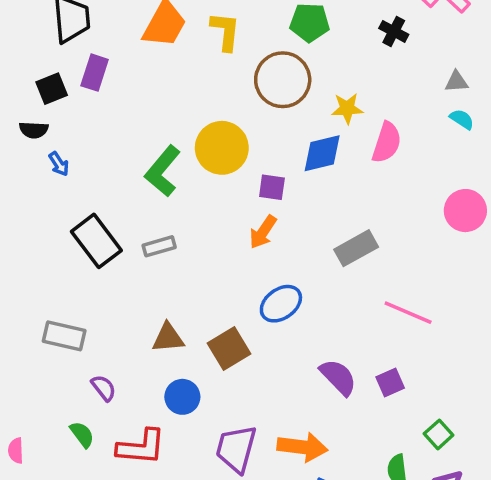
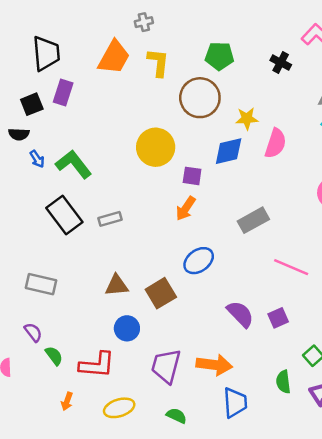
green L-shape: (163, 171) -> (74, 164), moved, turned 102
purple semicircle: (104, 388) -> (33, 332), moved

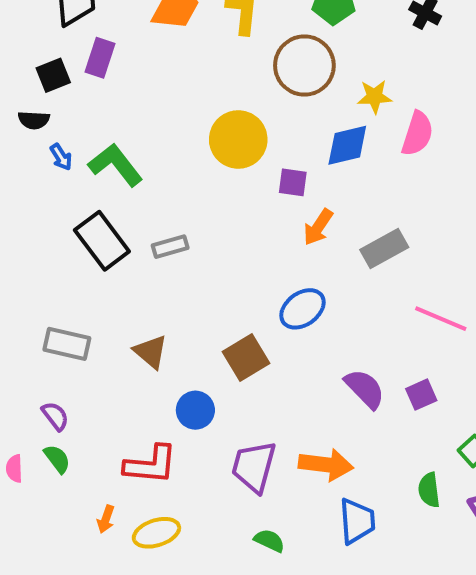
orange arrow: (186, 208) -> (318, 227), moved
brown triangle: (117, 285) -> (151, 352), moved, turned 45
green semicircle: (54, 356) -> (57, 459), moved
yellow ellipse: (119, 408) -> (156, 533), moved

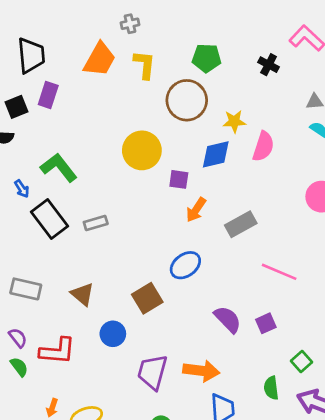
blue arrow: (61, 157) -> (22, 189), moved
red L-shape: (151, 465) -> (57, 351), moved

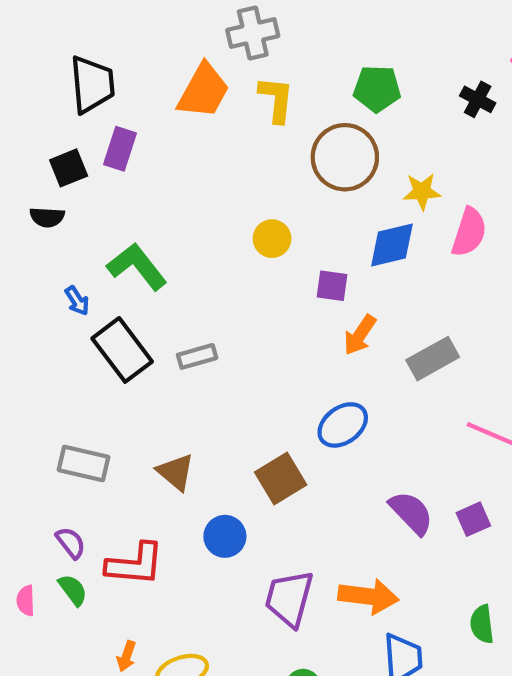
gray cross: (130, 24) -> (253, 33), size x1.6
yellow circle: (142, 150) -> (272, 239), size x0.6

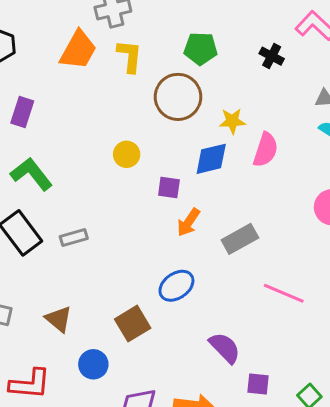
purple rectangle: (120, 149) -> (22, 112), moved
purple square: (473, 519) -> (258, 384), moved, turned 30

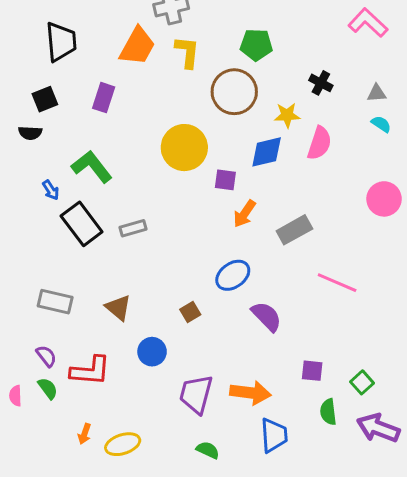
black cross: (272, 56) -> (321, 83), moved
purple rectangle: (22, 112) -> (104, 98), moved
yellow circle: (127, 154) -> (184, 148), size x1.8
brown square: (133, 324) -> (190, 312), size x0.6
purple semicircle: (225, 348) -> (267, 316), moved

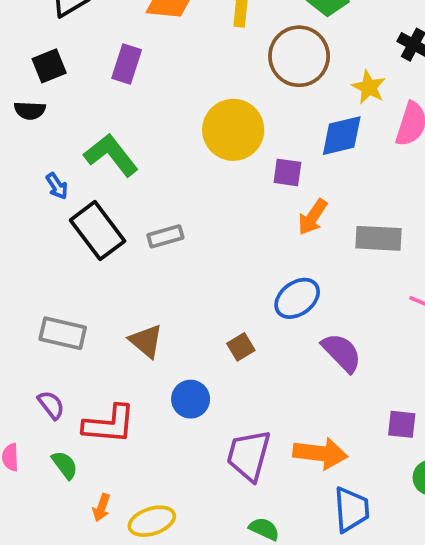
yellow star: (287, 115) -> (369, 87), turned 30
gray rectangle: (294, 230) -> (378, 238), turned 32
green semicircle: (48, 388) -> (65, 465), moved

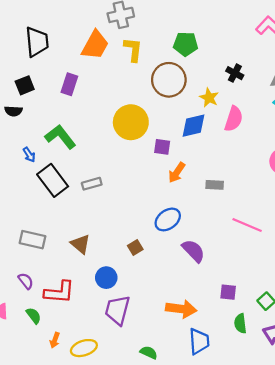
gray rectangle: (378, 238) -> (215, 185), size x0.7
purple trapezoid: (249, 455) -> (117, 310), moved

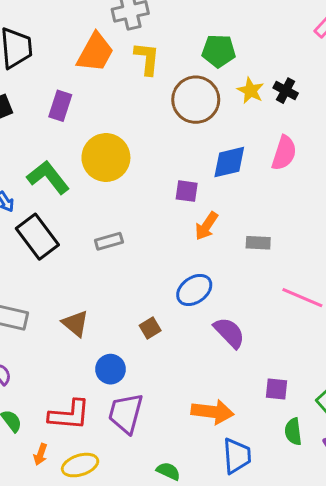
yellow star: (209, 98) -> (251, 91), moved
yellow circle: (131, 122) -> (106, 158), moved
gray rectangle: (92, 184) -> (109, 241), moved
red L-shape: (59, 292) -> (69, 415), moved

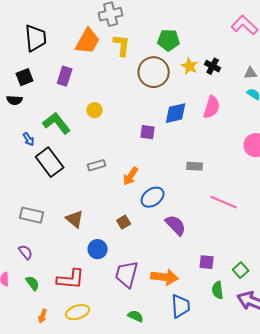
yellow circle: (106, 158) -> (95, 110), size x0.5
orange arrow: (206, 226) -> (131, 176), moved
purple trapezoid: (126, 413) -> (127, 274), moved
orange arrow: (40, 454) -> (43, 316), moved

